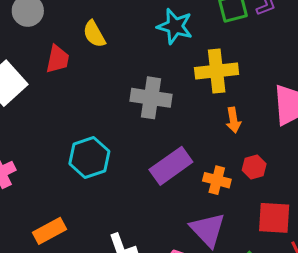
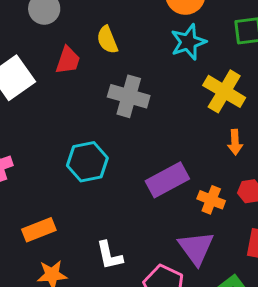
cyan star: (175, 26) -> (188, 42), turned 30
yellow cross: (217, 71) -> (224, 91), turned 30
gray cross: (151, 98) -> (129, 96), moved

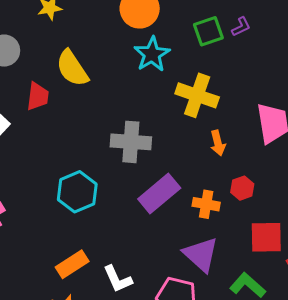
yellow semicircle: (107, 40) -> (72, 68), size x1.4
gray cross: (129, 96) -> (131, 142), moved
orange rectangle: (39, 230) -> (72, 264), moved

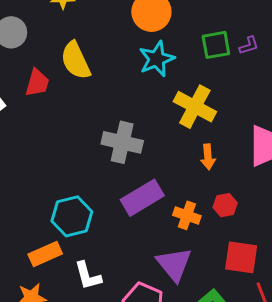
cyan hexagon: (77, 192) -> (72, 216), moved

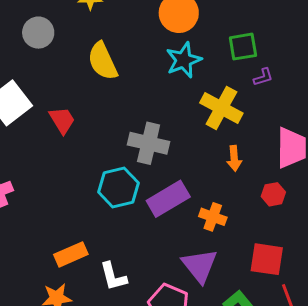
purple L-shape: (249, 46) -> (263, 77), moved
red trapezoid: (37, 83) -> (62, 120), moved, turned -48
red hexagon: (225, 205) -> (273, 194), moved
cyan hexagon: (72, 216) -> (118, 188), moved

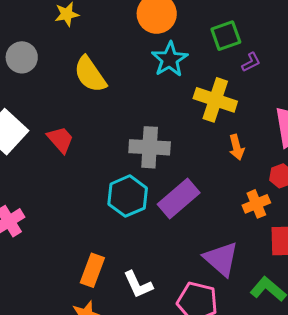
orange cross: (213, 217) -> (256, 204), moved, turned -32
orange rectangle: (71, 254) -> (92, 270), turned -36

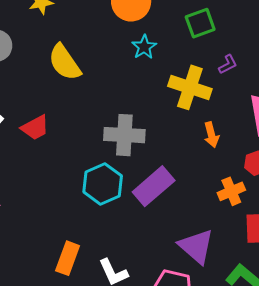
cyan star: (170, 59) -> (144, 47), size x0.7
purple L-shape: (251, 62) -> (228, 64), moved
red trapezoid: (60, 140) -> (35, 128), turned 104

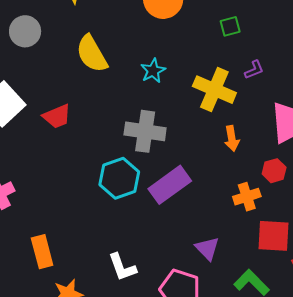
green square: (200, 23) -> (230, 26), size x0.7
cyan star: (144, 47) -> (153, 71), moved
purple triangle: (196, 246) -> (207, 248), size x0.7
orange rectangle: (68, 258) -> (42, 252), moved, turned -40

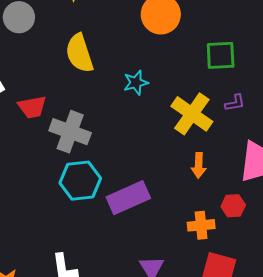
green square: (230, 26) -> (221, 55), size x1.5
gray cross: (145, 131) -> (70, 132), moved

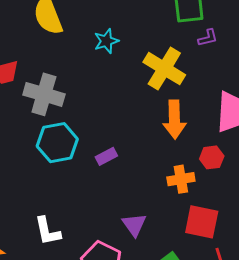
purple L-shape: (235, 103) -> (208, 38), moved
orange arrow: (199, 165) -> (174, 120), size x1.5
purple rectangle: (128, 198) -> (106, 156), size x0.5

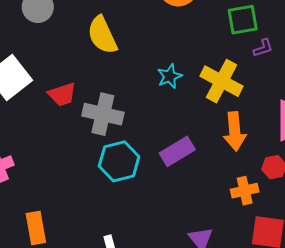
cyan star: (106, 41) -> (170, 76), moved
purple rectangle: (106, 156) -> (177, 151), moved, size x1.6

